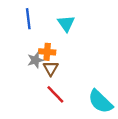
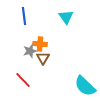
cyan triangle: (66, 23) -> (66, 17), moved
red line: (55, 94) -> (23, 80), moved

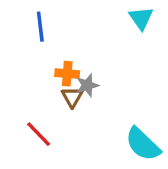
cyan triangle: (66, 17) -> (141, 18), moved
gray star: (30, 51) -> (87, 85), moved

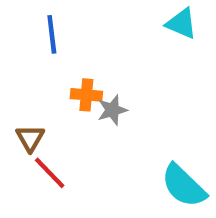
cyan triangle: (141, 18) -> (181, 24), turned -32
brown triangle: (72, 97) -> (30, 138), moved

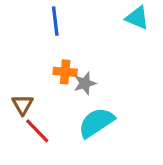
blue line: (52, 34) -> (55, 21), moved
cyan semicircle: (184, 186) -> (96, 123), moved, turned 102

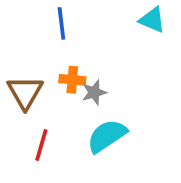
brown triangle: (23, 105) -> (25, 92), moved, size x1.5
red line: (37, 131) -> (41, 145), turned 60

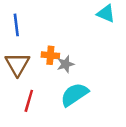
blue line: (61, 23) -> (16, 25), moved

